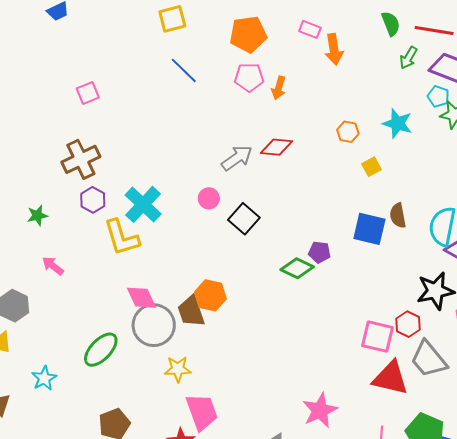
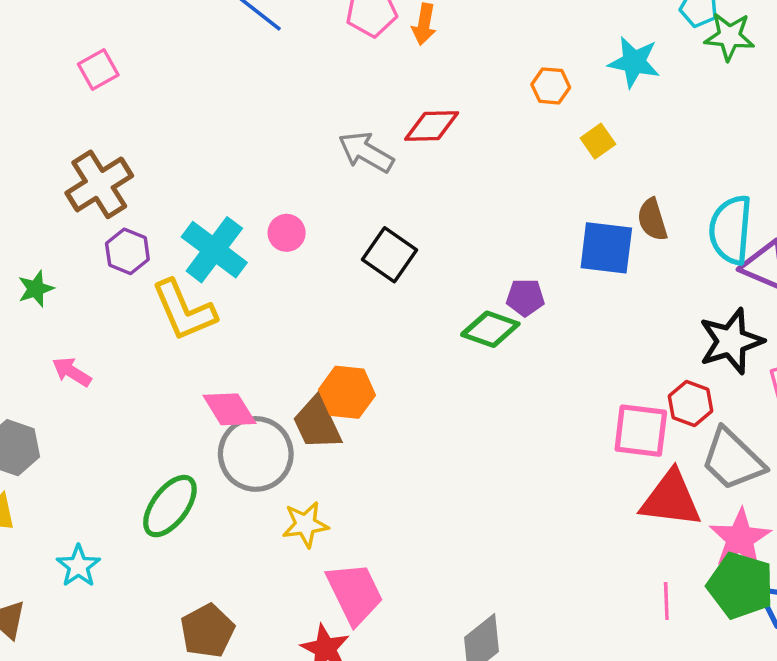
gray arrow: (237, 158) -> (366, 152), turned -108
pink circle: (209, 198) -> (287, 233), moved
pink star: (320, 410) -> (740, 539), moved

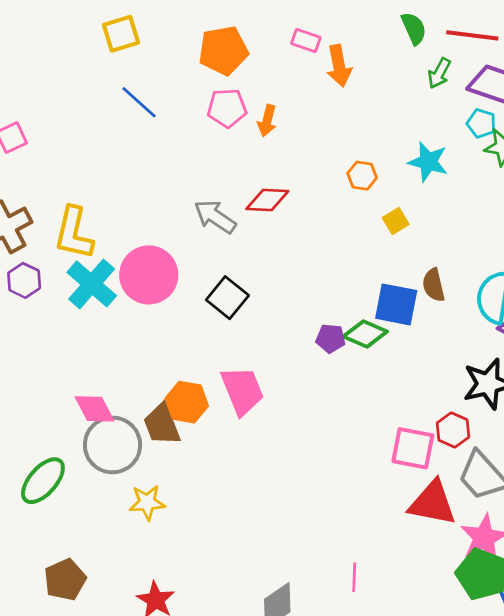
pink circle: (287, 233) -> (149, 275), size x2.0
yellow L-shape: (184, 310) -> (74, 233), moved, turned 32
green diamond: (490, 329) -> (365, 334), moved
pink trapezoid: (355, 593) -> (242, 391), moved
pink line: (666, 601) -> (354, 577), moved

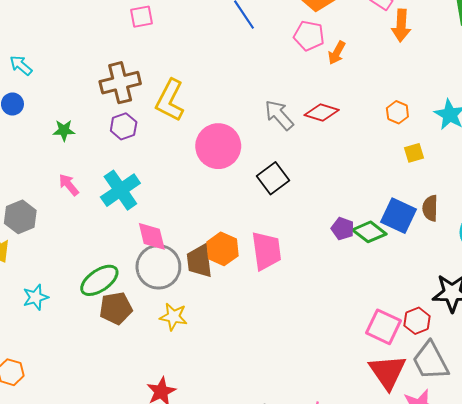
cyan cross: (92, 284) -> (120, 190), moved
red triangle: (432, 503) -> (388, 372), turned 30
brown pentagon: (65, 580) -> (116, 308), moved

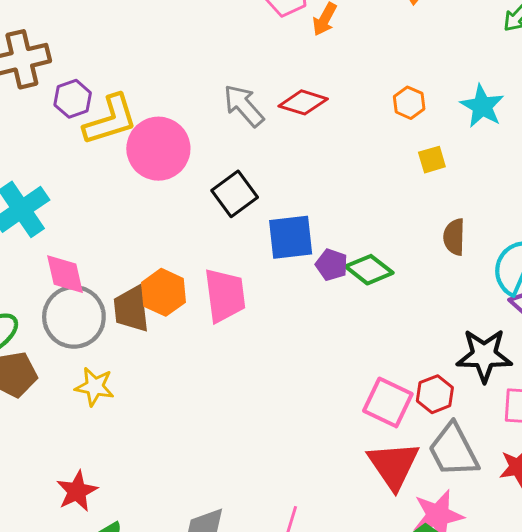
yellow L-shape: (170, 100) -> (110, 120), moved, turned -135
purple hexagon: (124, 126) -> (73, 99), moved
blue square: (398, 216) -> (291, 237), moved, turned -32

